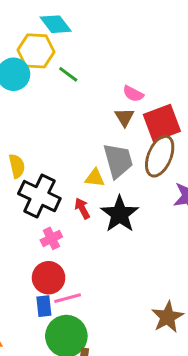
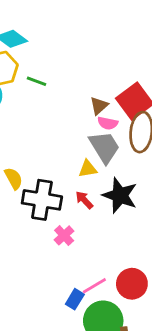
pink semicircle: (133, 94) -> (108, 123), moved
brown triangle: (124, 117) -> (99, 106), turned 36
red circle: (49, 278) -> (132, 284), moved
blue rectangle: (44, 306) -> (75, 299), turned 54

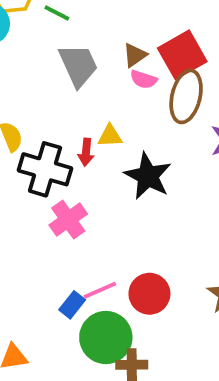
gray trapezoid: (104, 147) -> (78, 65), moved
red arrow: (84, 200) -> (86, 152), moved, turned -138
pink cross: (64, 235) -> (68, 220), size x1.4

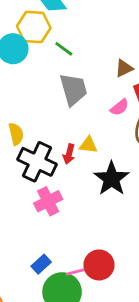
brown triangle: (135, 55) -> (124, 68), moved
pink semicircle: (143, 79) -> (120, 107), turned -66
pink line: (100, 290) -> (79, 271), moved

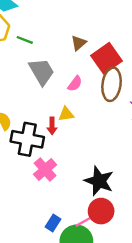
pink semicircle: (120, 107) -> (75, 84), moved
black star: (112, 179) -> (99, 181), moved

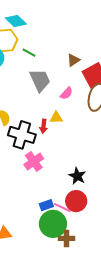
black star: (99, 181) -> (77, 176), size x0.7
pink line: (85, 221) -> (62, 208), turned 48
blue rectangle: (53, 223) -> (46, 205), moved, turned 32

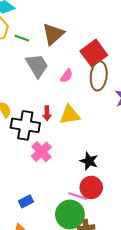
brown triangle: (73, 60) -> (53, 34), moved, size x1.6
yellow triangle: (56, 118) -> (70, 115), moved, size x1.5
blue rectangle: (46, 205) -> (26, 201), moved

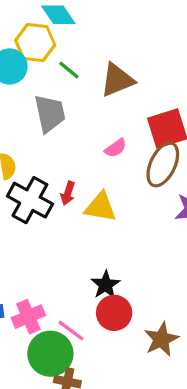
gray trapezoid: (37, 66) -> (50, 113), moved
pink cross: (41, 152) -> (28, 317), moved
red circle: (91, 187) -> (114, 313), moved

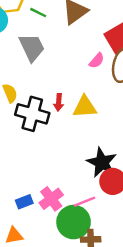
pink semicircle: (116, 148) -> (97, 61), moved
black star: (106, 285) -> (102, 162), size x1.4
pink line: (71, 331) -> (85, 202), turned -45

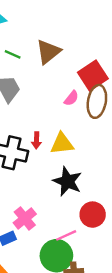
black star: (102, 162) -> (67, 181), moved
pink cross: (51, 199) -> (25, 218), moved

